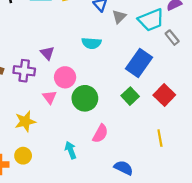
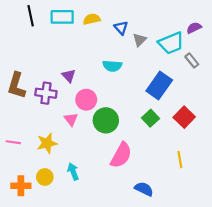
pink semicircle: (100, 134) -> (121, 155), size x1.4
cyan arrow: (71, 150) -> (73, 172), moved

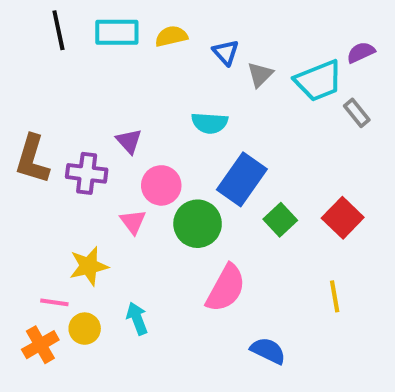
blue rectangle: (159, 86) -> (242, 179), moved
pink line: (13, 142) -> (54, 302), moved
orange cross: (21, 186) -> (40, 345), turned -30

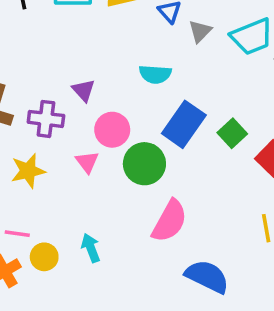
green square: (280, 220) -> (232, 133), moved
yellow star: (89, 266) -> (28, 171), moved
blue semicircle: (268, 351) -> (207, 277), size x1.4

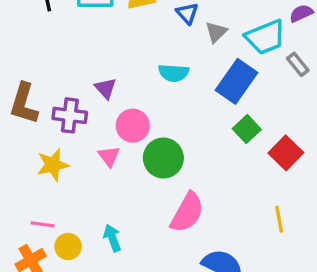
blue rectangle: (184, 124) -> (237, 81), moved

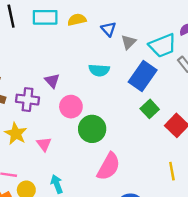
pink triangle: (109, 156) -> (44, 144), moved
yellow star: (53, 165) -> (16, 134), turned -30

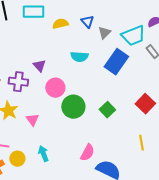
yellow semicircle: (77, 20) -> (60, 24), moved
green square: (150, 109) -> (107, 110), moved
pink semicircle: (109, 166) -> (87, 153), moved, size x0.7

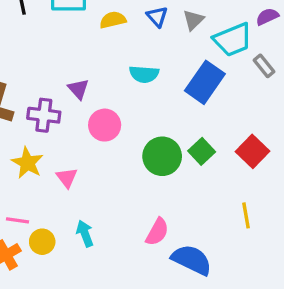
gray triangle: (104, 33) -> (193, 20), moved
green circle: (73, 107) -> (162, 156), moved
green square: (107, 110) -> (202, 151), moved

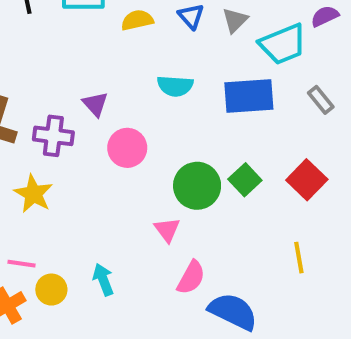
gray rectangle: (264, 66) -> (321, 100), moved
blue rectangle: (205, 82) -> (249, 96), turned 51
pink triangle: (67, 178) -> (167, 230), moved

